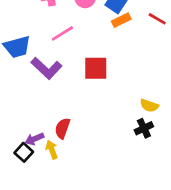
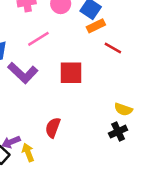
red line: (157, 19) -> (113, 48), moved
red semicircle: (62, 128) -> (53, 128), moved

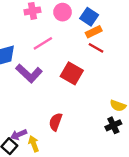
red line: (113, 48) -> (96, 48), moved
red square: (71, 73) -> (72, 73), turned 30

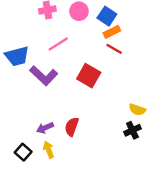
purple arrow: (19, 135) -> (45, 128), moved

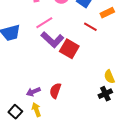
orange rectangle: (112, 32) -> (107, 13), moved
purple L-shape: (44, 76) -> (52, 40), moved
yellow semicircle: (137, 110) -> (109, 77), turned 48

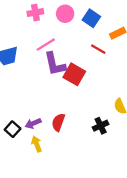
purple L-shape: (52, 40) -> (55, 64), turned 35
black cross: (105, 94) -> (101, 126), moved
black square: (15, 112) -> (13, 129), moved

